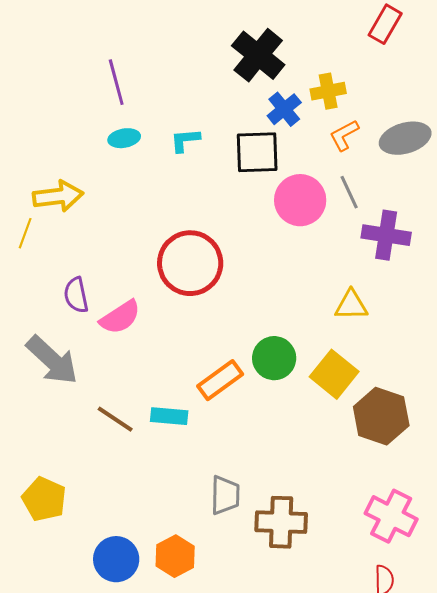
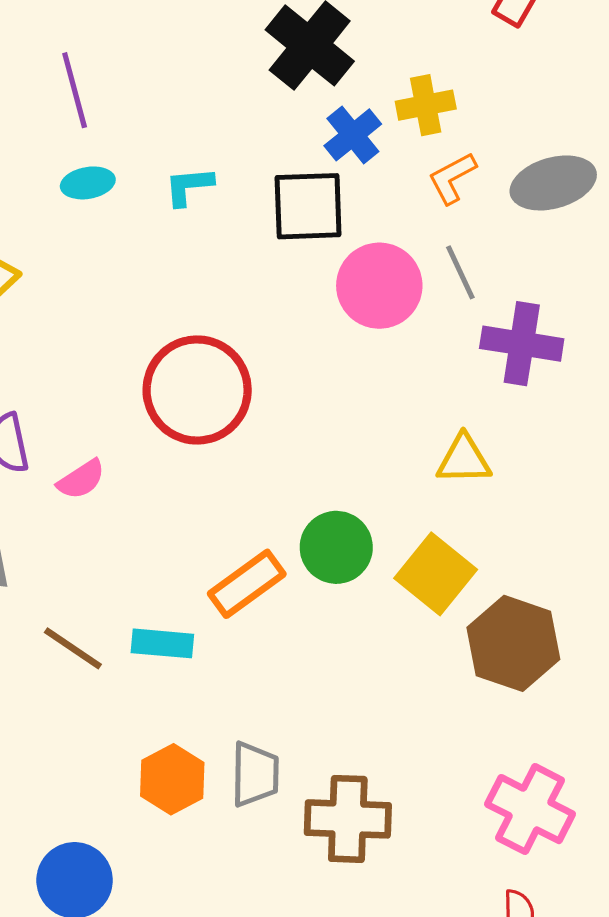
pink semicircle: (120, 317) -> (81, 479), size x0.7
orange hexagon: (175, 556) -> (172, 779), moved

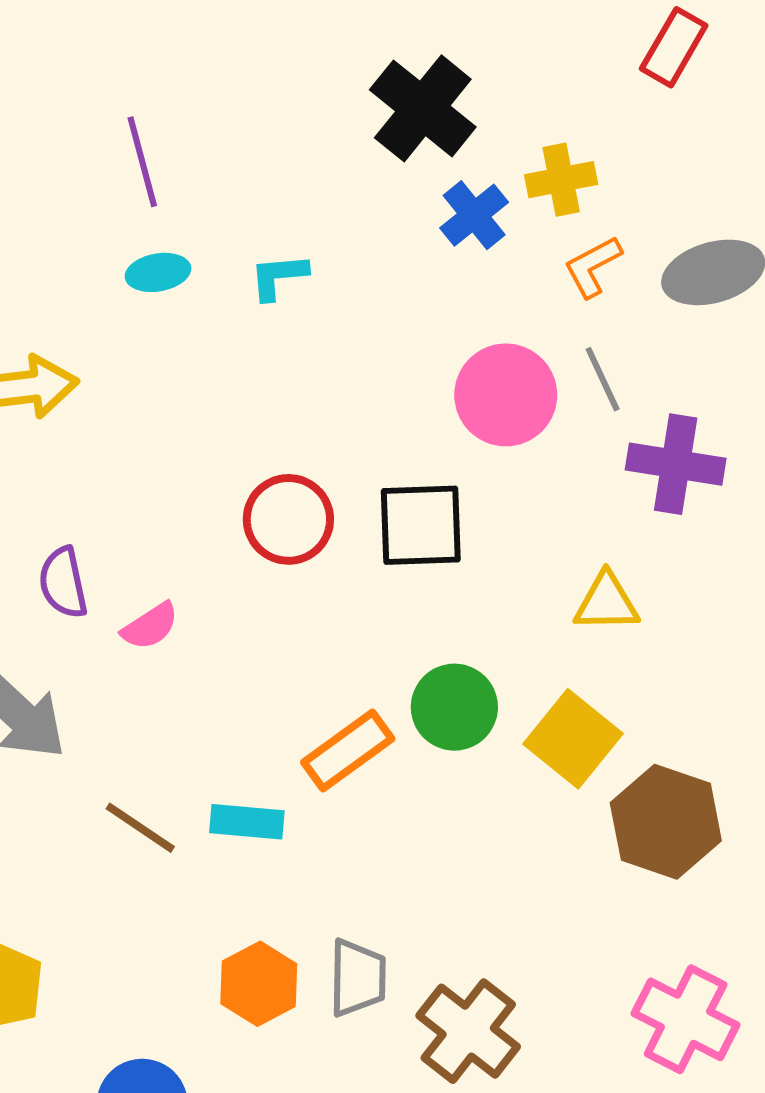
black square: (308, 206) -> (421, 525), moved
red circle: (197, 390) -> (288, 519), size x0.7
brown cross: (348, 819) -> (468, 1031), turned 36

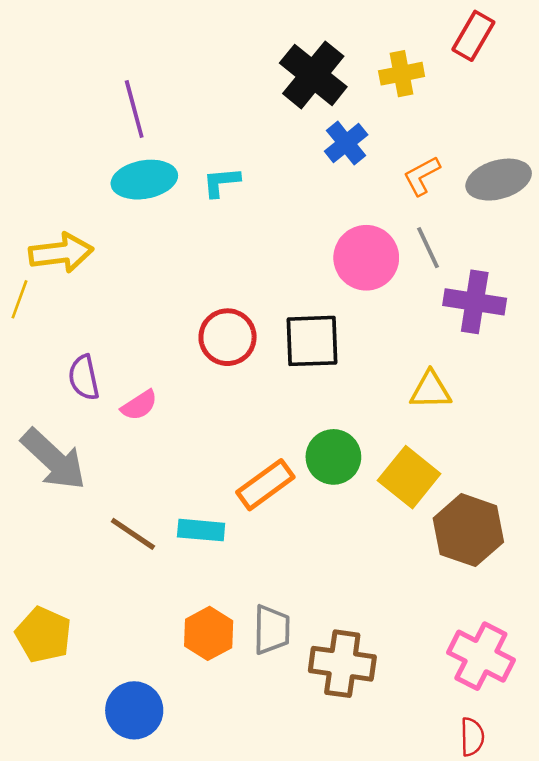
yellow cross: (561, 180) -> (402, 74), moved
cyan ellipse: (158, 272) -> (144, 180), size x1.6
brown cross: (468, 1031) -> (342, 664), turned -30

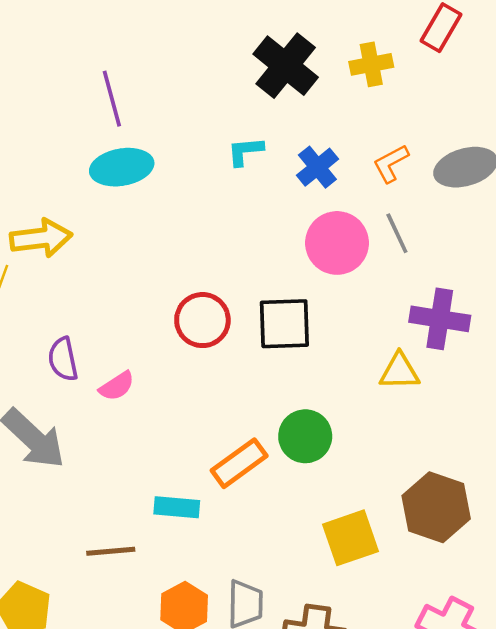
blue cross: (346, 143) -> (317, 167), moved
cyan L-shape: (221, 182) -> (245, 151), moved
purple cross: (475, 302) -> (440, 319), moved
yellow square: (409, 477) -> (350, 538), moved, turned 32
brown line: (133, 534) -> (111, 551), moved, turned -39

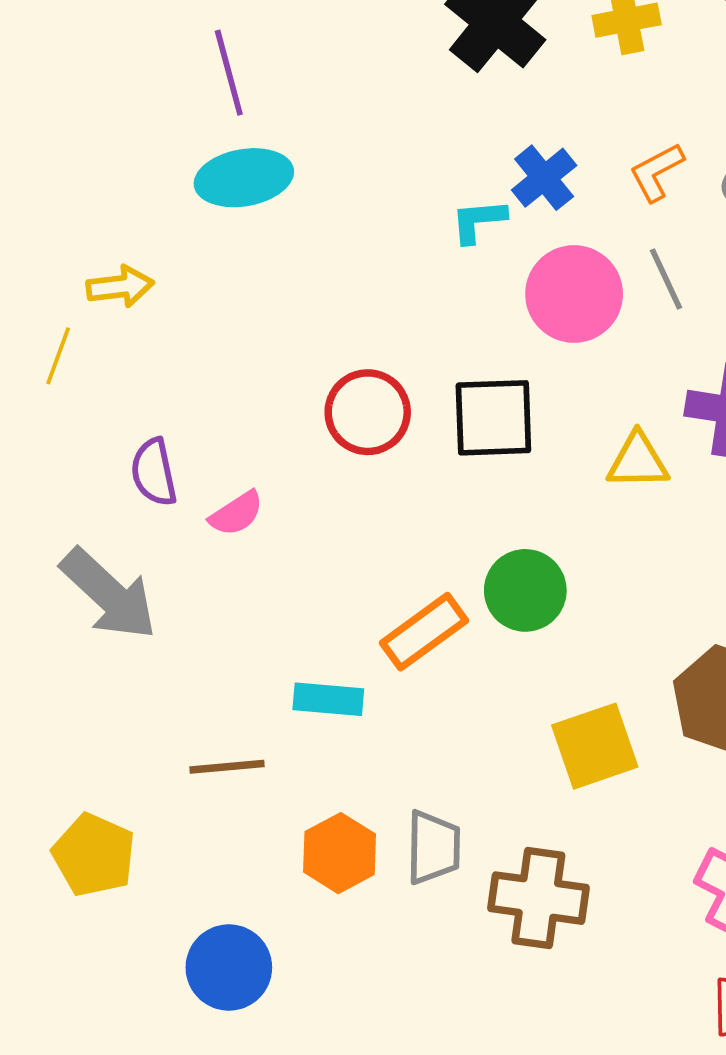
cyan L-shape: (245, 151) -> (478, 221), moved
yellow arrow: (41, 238) -> (120, 286), size x0.7
yellow triangle: (399, 371) -> (638, 461), moved

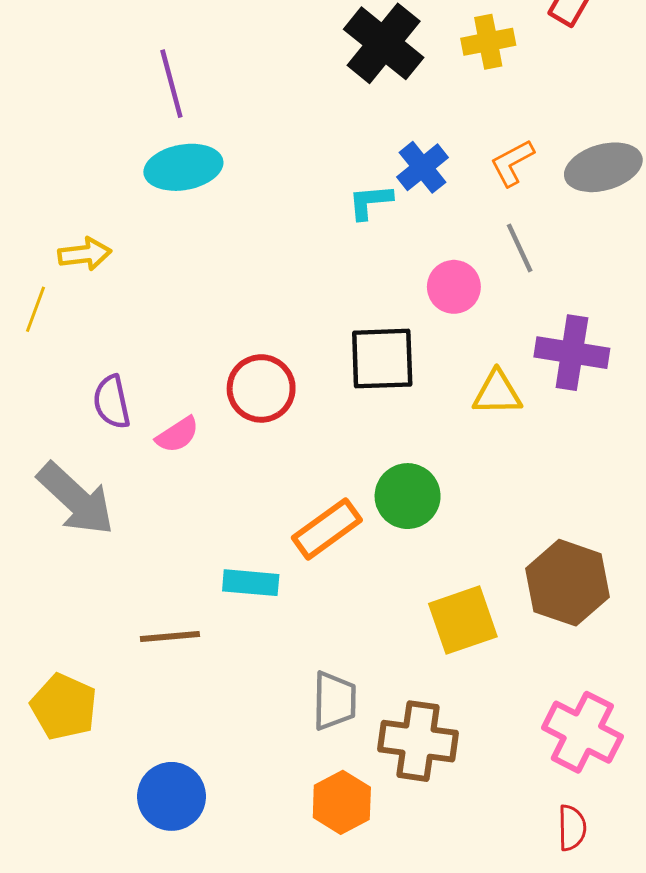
pink circle: (574, 294) -> (454, 287), moved, size x0.7
red circle: (368, 412) -> (261, 388), moved
orange hexagon: (340, 853) -> (342, 802), moved

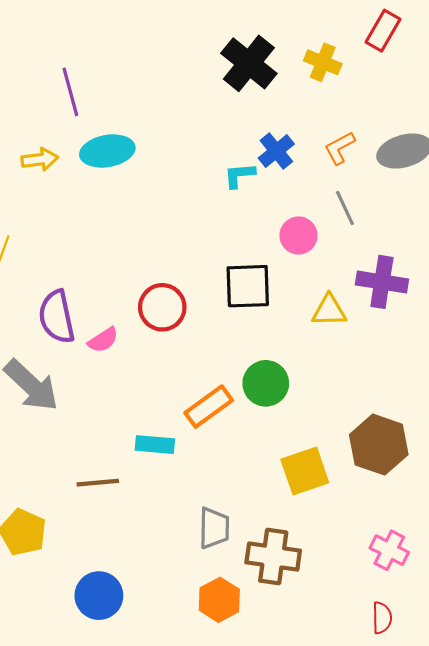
yellow cross: (488, 42) -> (323, 62), turned 33
purple line: (171, 84) -> (70, 92), moved
yellow arrow: (85, 254) -> (40, 159), moved
purple semicircle: (112, 402) -> (57, 317), size x1.4
pink cross: (582, 732) -> (389, 550), size x0.7

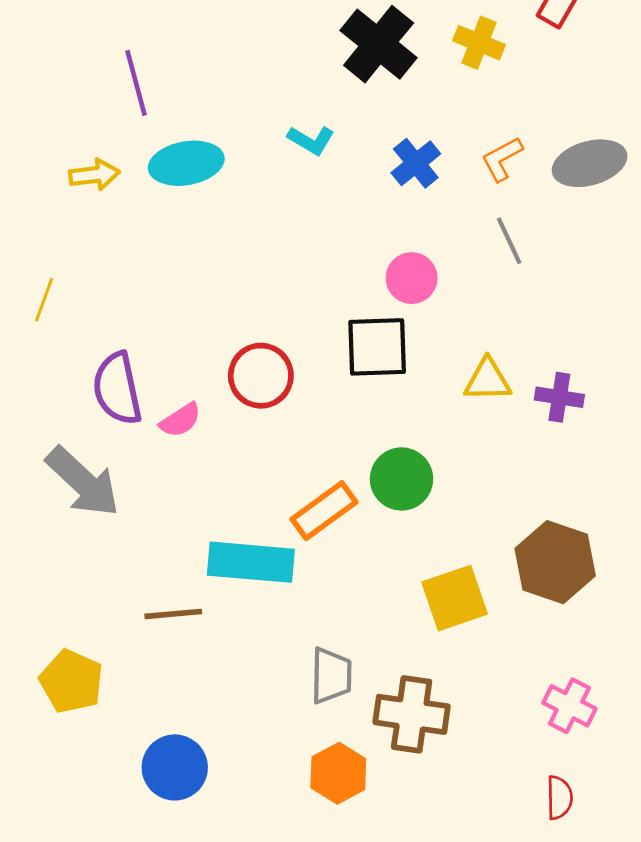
cyan L-shape: (239, 175) -> (311, 140), moved, turned -144
pink circle: (298, 235) -> (412, 278), moved
purple cross: (382, 282) -> (559, 397), moved, size x0.7
cyan rectangle: (155, 445) -> (251, 562), size x1.6

